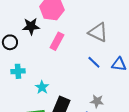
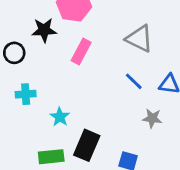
gray star: (97, 101) -> (152, 118), moved

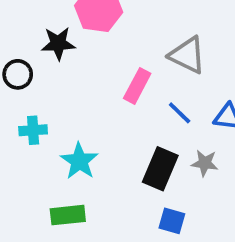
pink rectangle: (81, 51) -> (137, 86), moved
cyan star: (60, 117) -> (79, 161), size x1.4
black rectangle: (87, 145) -> (160, 169), moved

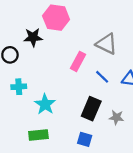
gray star: (205, 163) -> (116, 117), moved
blue square: (172, 221) -> (85, 139), moved

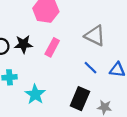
black star: (33, 37) -> (23, 44), moved
pink rectangle: (78, 61) -> (52, 47), moved

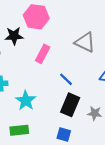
black star: (23, 44) -> (14, 36), moved
blue line: (91, 68) -> (66, 79), moved

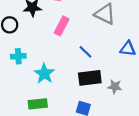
black rectangle: (70, 105) -> (90, 78), turned 60

